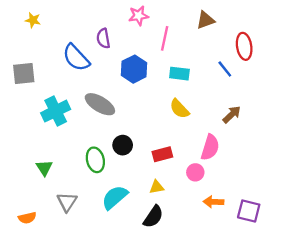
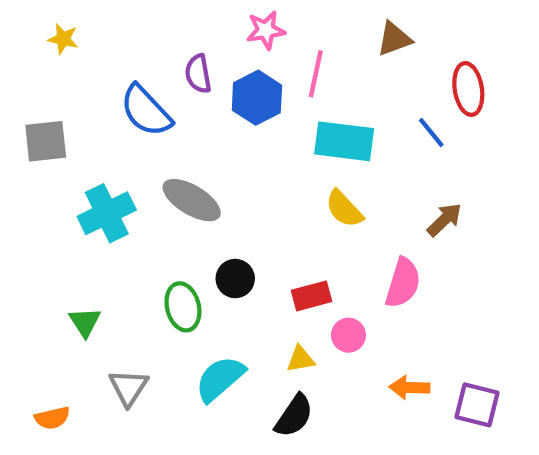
blue hexagon: (134, 69) -> (257, 98), moved
cyan rectangle: (179, 74) -> (344, 141), size x1.5
pink circle: (195, 172) -> (348, 335), moved

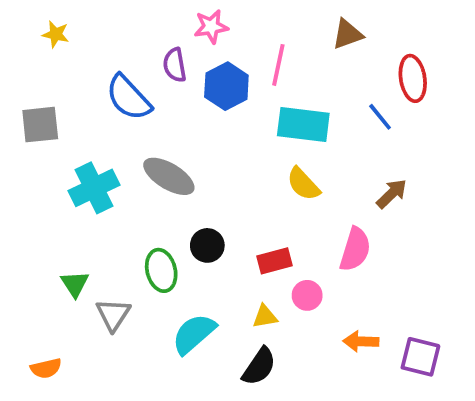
pink star: (266, 30) -> (211, 27), moved
gray triangle: (128, 387) -> (113, 315), moved

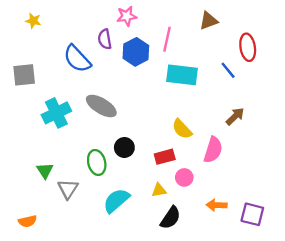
yellow semicircle: (303, 184) -> (182, 129), moved
black semicircle: (259, 366) -> (170, 218), moved

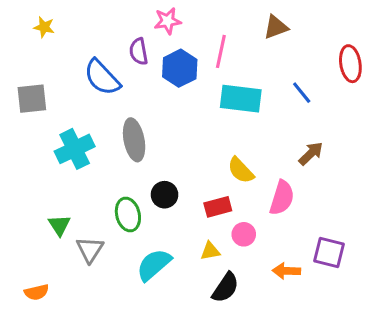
red ellipse: (248, 47) -> (350, 64), moved
gray ellipse: (101, 106) -> (134, 140), turned 48
purple square: (252, 214) -> (329, 253), moved

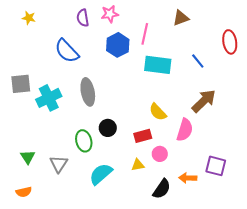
purple semicircle: (139, 51) -> (83, 18), moved
gray square: (32, 99) -> (21, 84), moved
brown arrow: (311, 154) -> (204, 101), size x1.5
green triangle: (59, 225) -> (28, 157), moved
black semicircle: (225, 288) -> (162, 189), moved

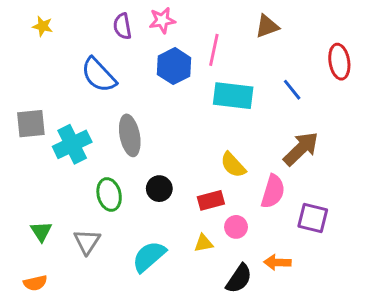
green ellipse: (84, 141) -> (109, 194), moved
purple square: (216, 166) -> (313, 218), moved

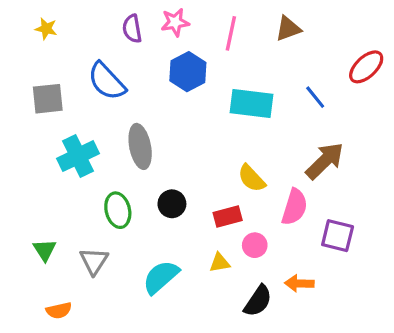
pink line: (214, 50) -> (231, 33), moved
red ellipse: (339, 62) -> (366, 67), turned 56
gray square: (31, 124) -> (48, 99), moved
orange semicircle: (35, 283) -> (59, 310), moved

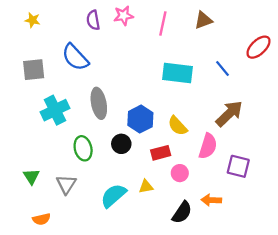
blue hexagon: (188, 72) -> (140, 119), moved
yellow triangle: (220, 263) -> (146, 187), moved

